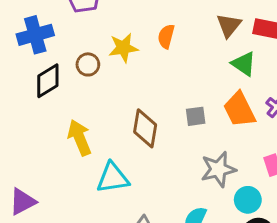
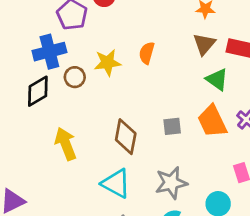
blue cross: (35, 35) -> (49, 52), moved
gray star: (218, 169) -> (171, 183), moved
cyan triangle: (113, 178) -> (116, 183), moved, turned 36

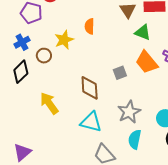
blue cross: (49, 52) -> (22, 42), size x0.7

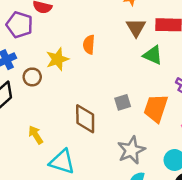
orange trapezoid: (147, 62) -> (156, 108), moved, turned 55
yellow arrow: (49, 103) -> (36, 135), size x0.7
cyan triangle: (91, 122) -> (62, 162), moved

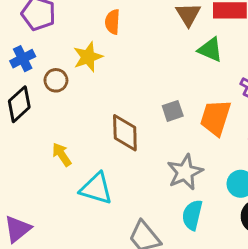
orange semicircle: (89, 45) -> (113, 22), moved

